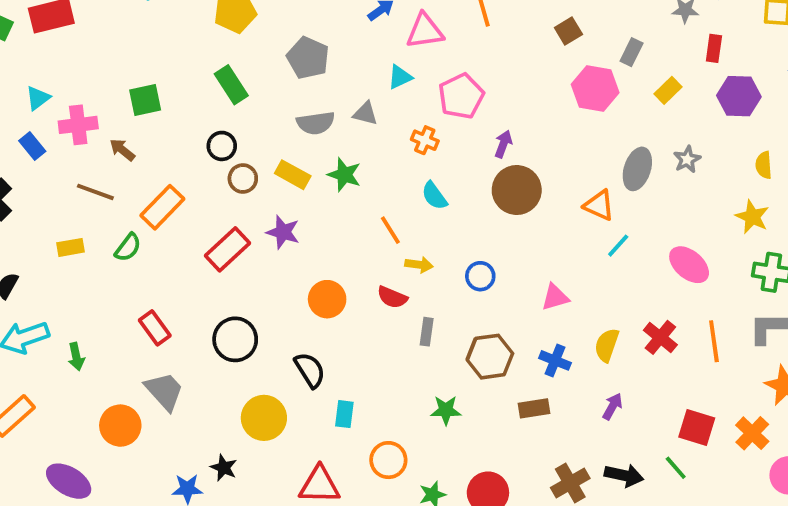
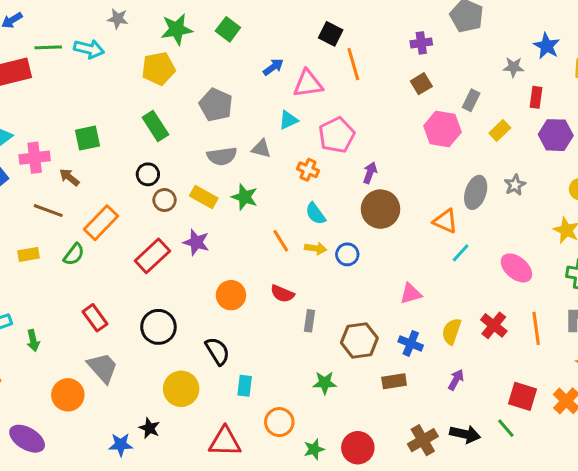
yellow arrow: (419, 265) -> (316, 248), moved
blue circle: (480, 276) -> (347, 254), moved

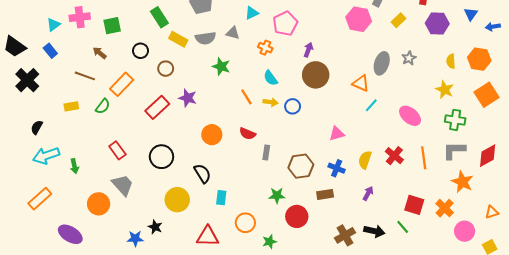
pink cross: (35, 158) -> (80, 17), moved
black circle: (148, 174) -> (141, 51), moved
yellow rectangle: (204, 197) -> (178, 39), moved
red circle: (358, 448) -> (297, 216), moved

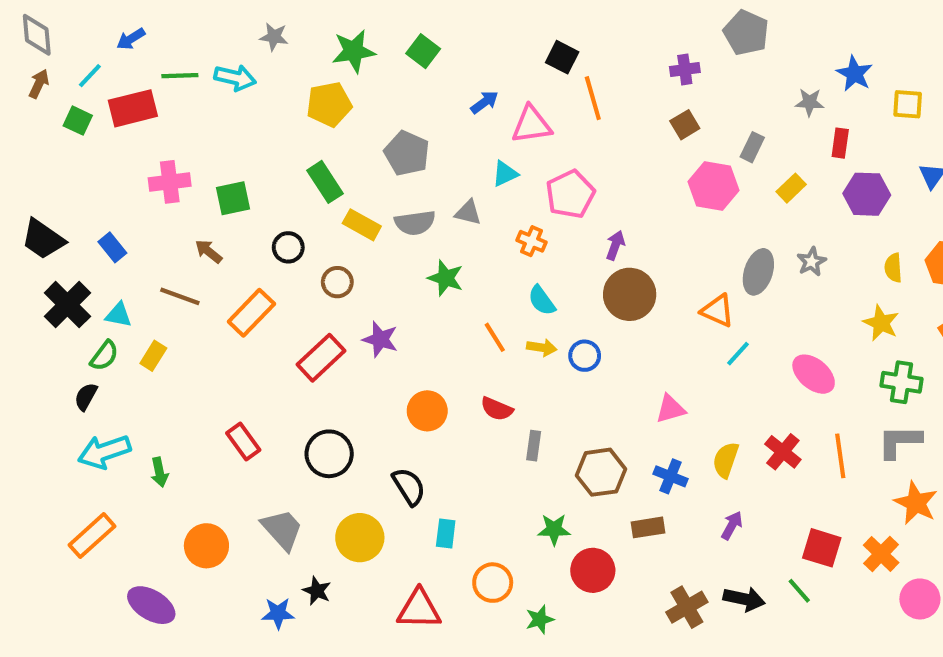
cyan triangle: (53, 25) -> (119, 315), moved, turned 48
yellow rectangle: (71, 106) -> (153, 356), turned -48
green semicircle: (103, 106) -> (104, 356), moved
gray trapezoid: (123, 185) -> (282, 529), moved

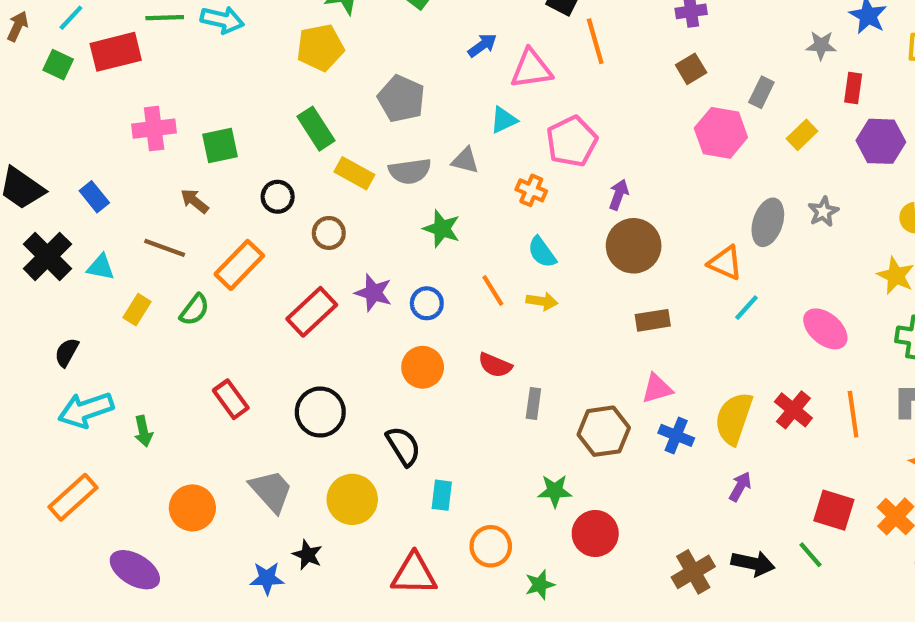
green semicircle: (104, 356) -> (195, 310), moved
blue circle: (585, 356) -> (427, 303), moved
pink triangle: (671, 409) -> (657, 389), moved
yellow semicircle: (726, 460) -> (734, 418), size x1.4
brown rectangle: (648, 527) -> (653, 320), moved

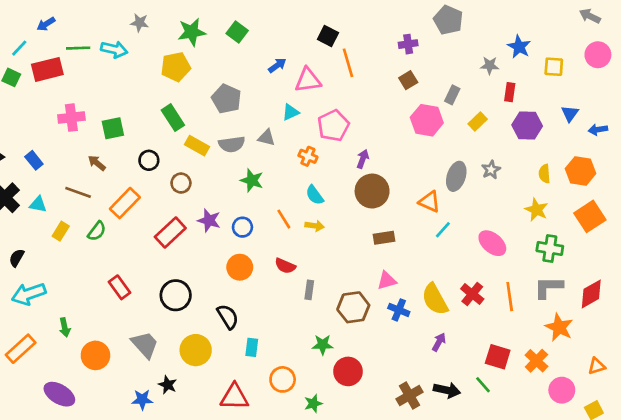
yellow semicircle: (734, 418) -> (435, 299), turned -48
green arrow: (143, 431) -> (65, 327), moved

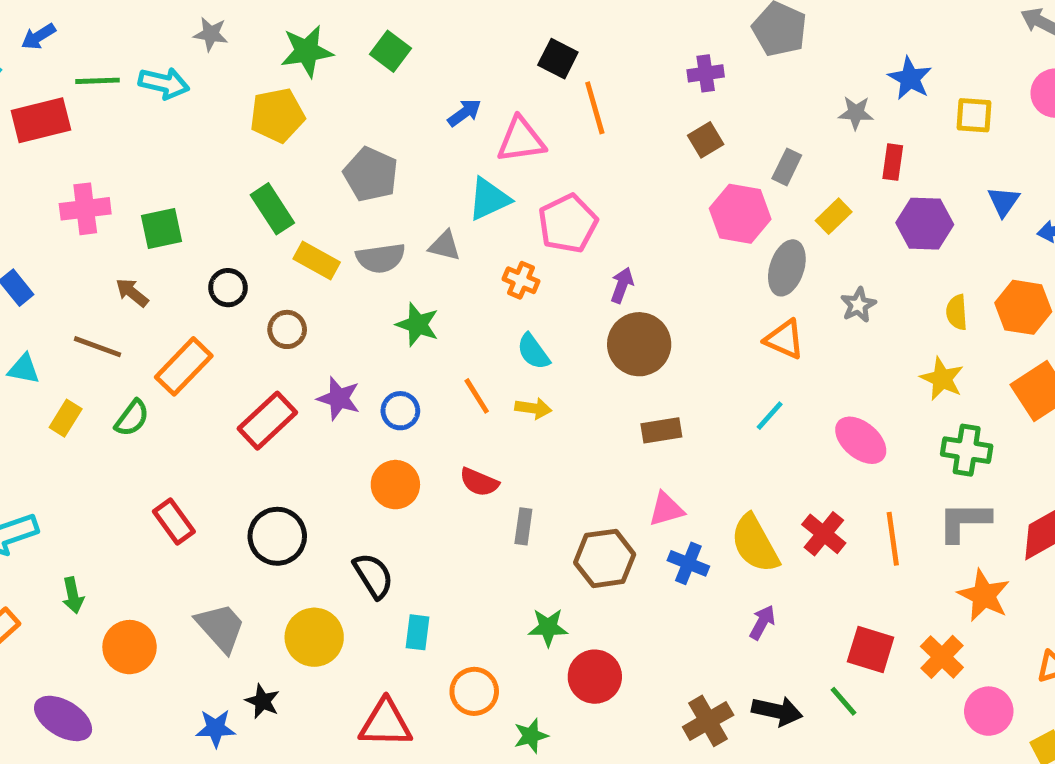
cyan triangle: (291, 112) -> (489, 199), size x1.4
gray ellipse: (456, 176) -> (787, 268), moved
orange triangle: (430, 202) -> (784, 339), moved

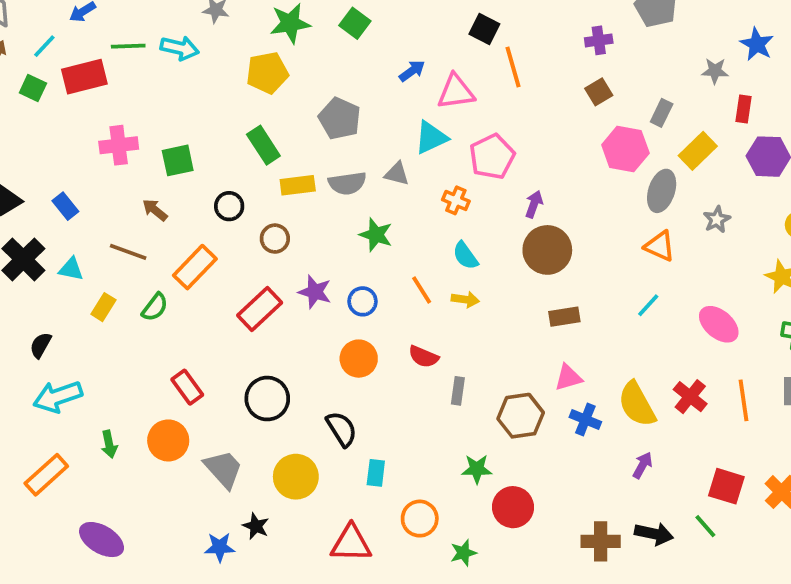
yellow rectangle: (834, 216) -> (698, 151), size x1.4
yellow rectangle: (317, 261) -> (298, 185), turned -36
orange circle: (130, 647) -> (168, 440), moved
brown cross: (708, 721) -> (601, 541), turned 30

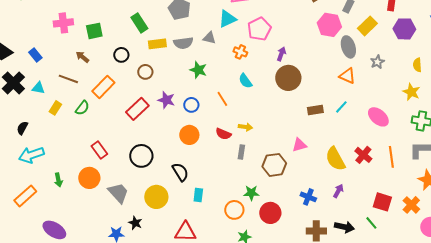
gray ellipse: (662, 191) -> (348, 47), turned -35
yellow arrow: (465, 299) -> (245, 127), moved
brown rectangle: (564, 317) -> (315, 110), moved
blue cross: (585, 420) -> (308, 197), moved
orange circle: (420, 519) -> (234, 210), moved

